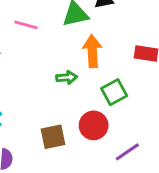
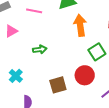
green arrow: (67, 77) -> (40, 49), moved

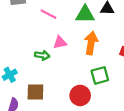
pink triangle: (11, 31) -> (60, 42), moved
brown square: (58, 85) -> (35, 92), moved

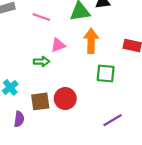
green square: (100, 75) -> (106, 74), turned 30
red circle: (80, 95) -> (65, 99), moved

